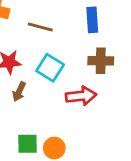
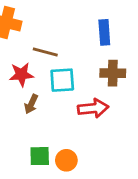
brown line: (40, 27) -> (45, 52), moved
cyan square: (50, 68) -> (62, 80), turned -36

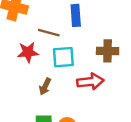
blue rectangle: (104, 32) -> (76, 15), moved
brown arrow: (31, 104) -> (45, 87), moved

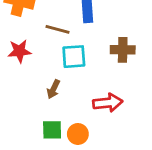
red star: (28, 52) -> (19, 51), moved
red arrow: (90, 82) -> (108, 103), moved

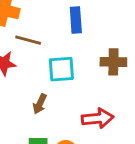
brown line: (57, 29) -> (28, 40), moved

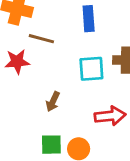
cyan square: (61, 69) -> (91, 69), moved

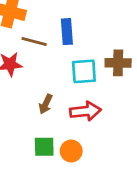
blue rectangle: (89, 19) -> (67, 32), moved
red arrow: (110, 116) -> (85, 111), moved

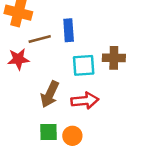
brown line: (34, 42) -> (40, 39), turned -30
brown arrow: (46, 104) -> (50, 94), size x1.5

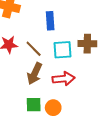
brown line: (40, 39) -> (34, 49), moved, turned 60

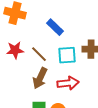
blue rectangle: (50, 21) -> (55, 27), turned -42

